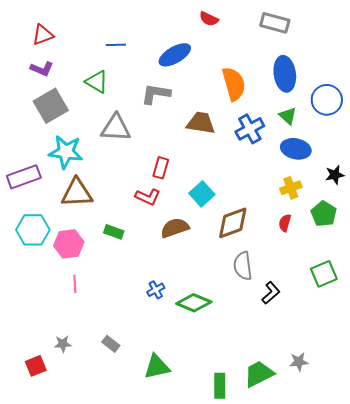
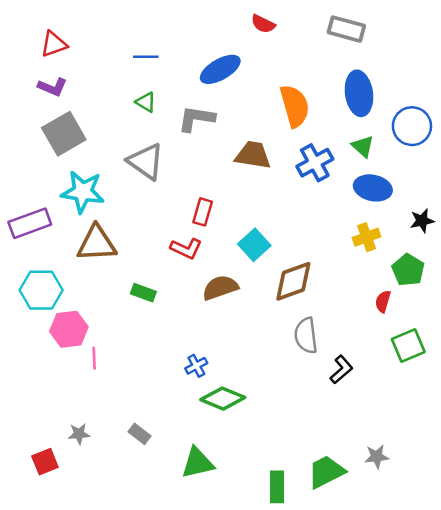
green triangle: (97, 82) -> (146, 102), moved, size x0.7
gray triangle: (116, 128) -> (146, 161), turned 32
red semicircle: (285, 223) -> (383, 301), moved
pink hexagon: (69, 244) -> (69, 329), moved
green diamond: (194, 303) -> (223, 399), moved

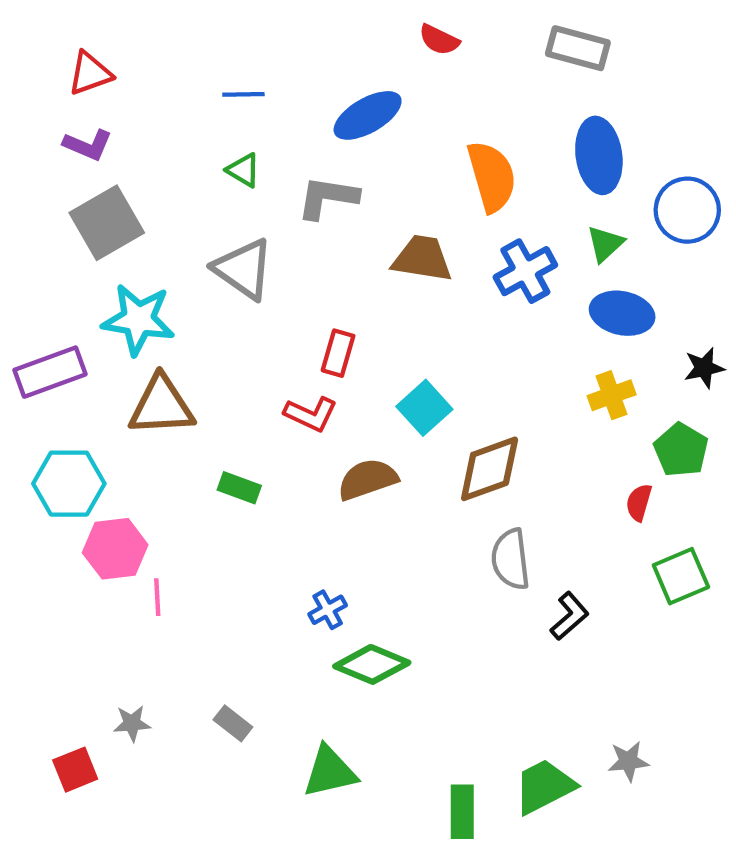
green triangle: (363, 146) -> (605, 244), turned 35

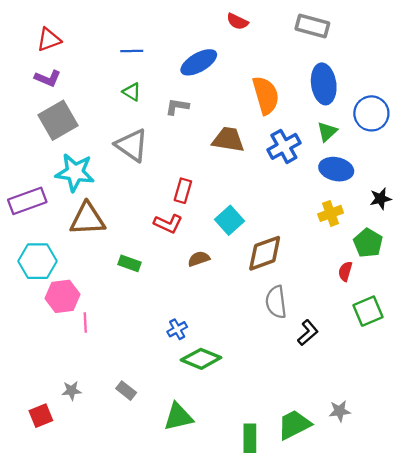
gray L-shape: (328, 197) -> (177, 107), size x0.7
brown semicircle: (368, 479) -> (199, 259), size x0.7

